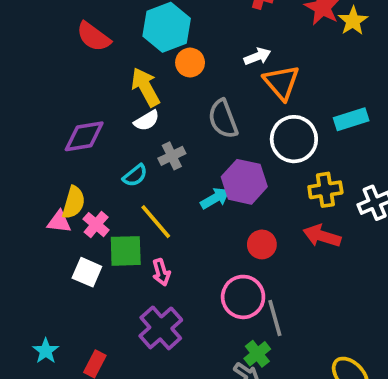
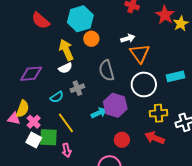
white square: (87, 272) -> (34, 140), moved

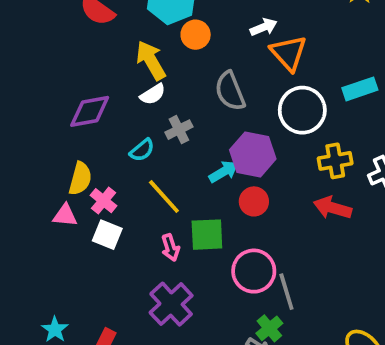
pink triangle: (14, 119) -> (65, 215), moved
green square: (48, 137) -> (207, 235), moved
red circle: (122, 140) -> (254, 201), moved

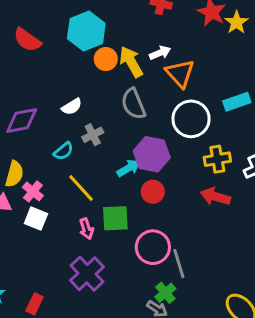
yellow arrow: (151, 60) -> (131, 62), moved

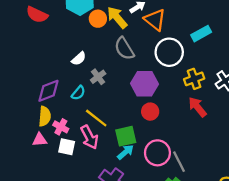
purple diamond: (22, 120) -> (48, 91), moved
cyan arrow: (129, 168) -> (125, 152), moved
red arrow: (215, 197) -> (197, 107), turned 45
pink arrow: (86, 229) -> (89, 137), moved, size x1.5

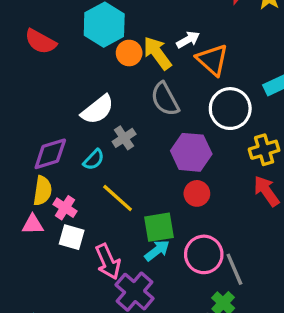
white semicircle: (79, 59) -> (98, 110), size x1.5
pink arrow: (89, 137) -> (108, 262), moved

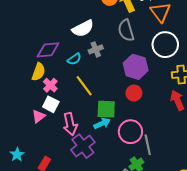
pink triangle: (33, 224) -> (38, 116), moved, turned -48

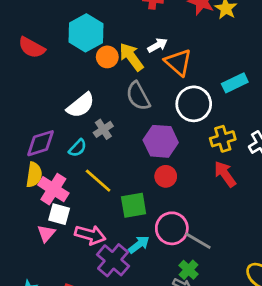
pink cross: (50, 85) -> (53, 189), size x1.5
cyan arrow: (102, 123) -> (139, 245), moved
pink arrow: (70, 124) -> (90, 235), turned -50
gray line: (148, 145) -> (198, 241), turned -36

